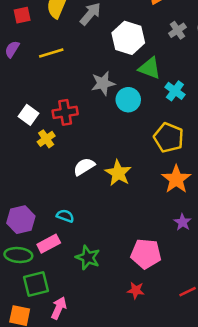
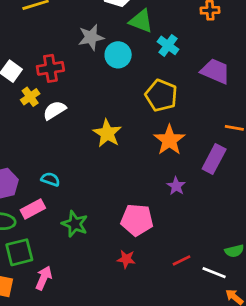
white semicircle: (84, 167) -> (54, 110), moved

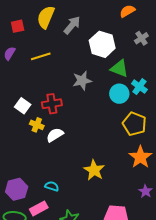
cyan circle: (118, 55) -> (119, 94), moved
yellow cross: (30, 97) -> (37, 125), turned -32
yellow star: (107, 133) -> (94, 170), moved

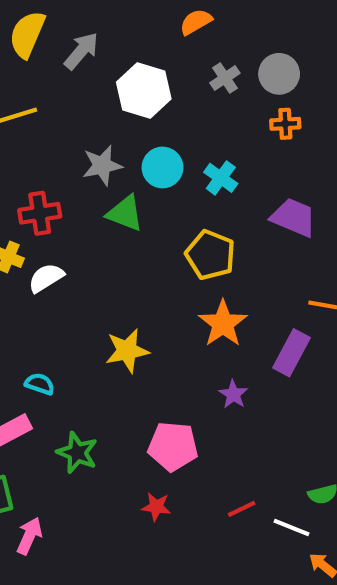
green triangle: (119, 68) -> (125, 213), moved
cyan circle: (119, 94) -> (163, 167), moved
yellow star: (94, 170) -> (127, 351), turned 30

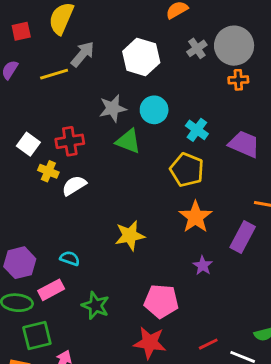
gray arrow: (81, 51) -> (83, 54), moved
gray circle: (279, 74) -> (234, 46), size x1.4
cyan cross: (221, 178) -> (197, 130), moved
red star: (156, 507) -> (150, 343), size x1.6

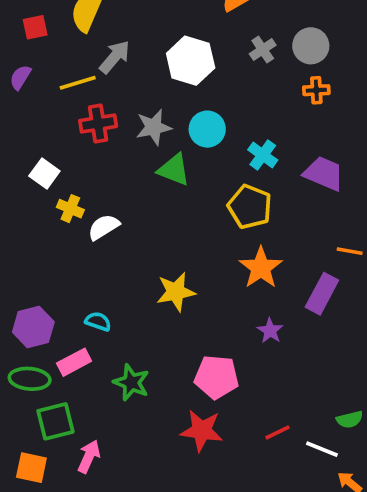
gray circle: (234, 46) -> (311, 46), size x0.7
red cross: (70, 141) -> (98, 123), moved

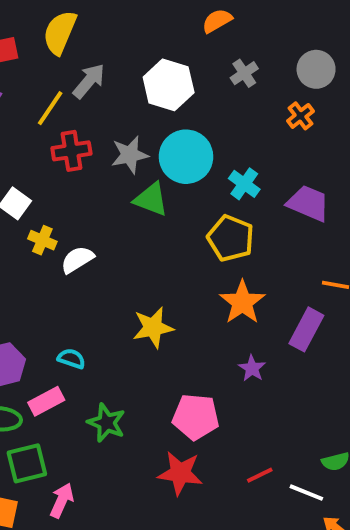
gray circle: (311, 46) -> (316, 69), moved
yellow line: (78, 83) -> (50, 108), turned -39
orange cross: (316, 90) -> (301, 116), turned -35
cyan circle: (207, 129) -> (186, 157), size x1.4

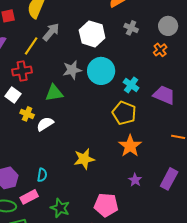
gray cross: (244, 73) -> (131, 28), turned -32
red cross: (71, 151) -> (22, 71), moved
green triangle: (151, 199) -> (54, 93), moved, turned -30
purple rectangle: (306, 329) -> (169, 179), moved
cyan semicircle: (71, 359) -> (42, 175), turned 80

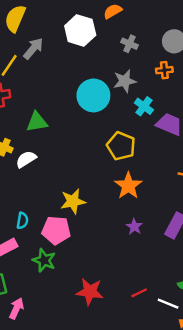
white hexagon: (92, 34) -> (80, 30), moved
orange cross: (160, 50) -> (164, 70), turned 32
gray star: (72, 70) -> (125, 81), moved
cyan cross: (131, 85) -> (144, 106), moved
pink pentagon: (106, 205) -> (56, 230), moved

